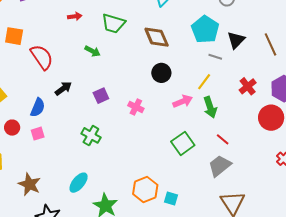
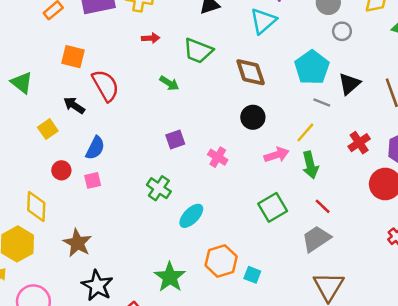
black arrow: (63, 88) -> (74, 105), moved, turned -114
cyan ellipse: (79, 183) -> (191, 216), moved

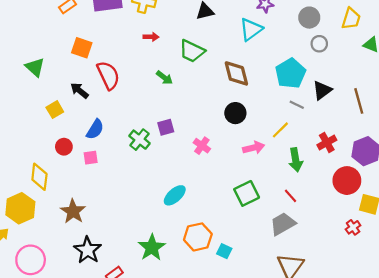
green arrow: (310, 165) -> (296, 160), moved
green cross: (159, 188) -> (139, 140), moved

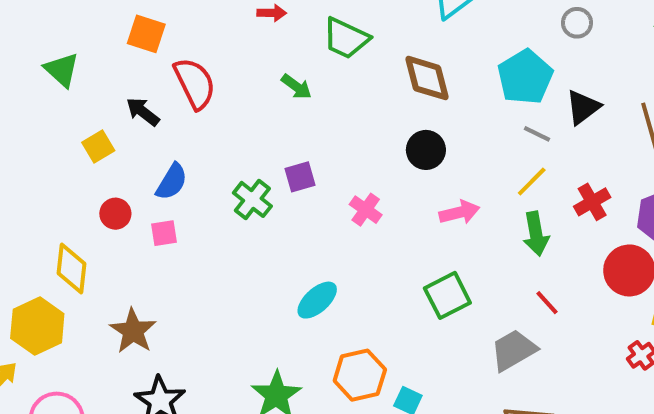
yellow line: (280, 130) -> (532, 181), moved
red line: (291, 196) -> (547, 303), moved

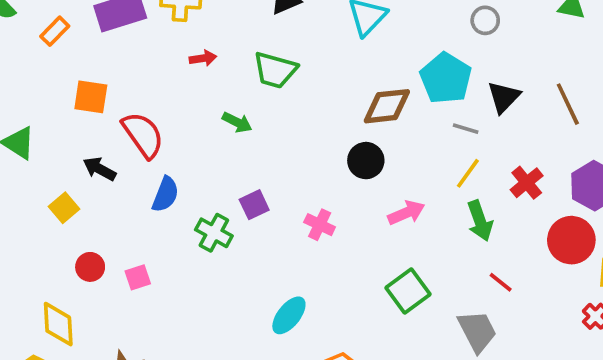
brown diamond: (427, 78) -> (387, 106), moved, turned -72
blue semicircle: (172, 182) -> (165, 194), moved
gray trapezoid: (514, 350) -> (477, 331), turned 102

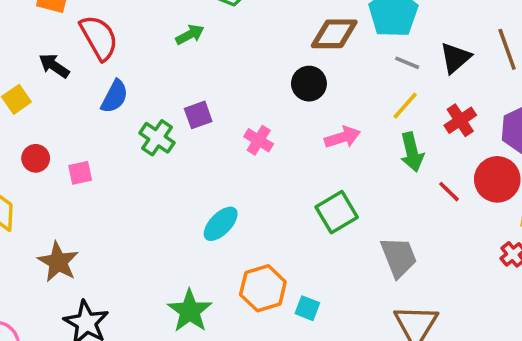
black triangle: (504, 97) -> (455, 58), moved
green arrow: (237, 122) -> (190, 35), turned -60
red line: (501, 282) -> (449, 192), moved

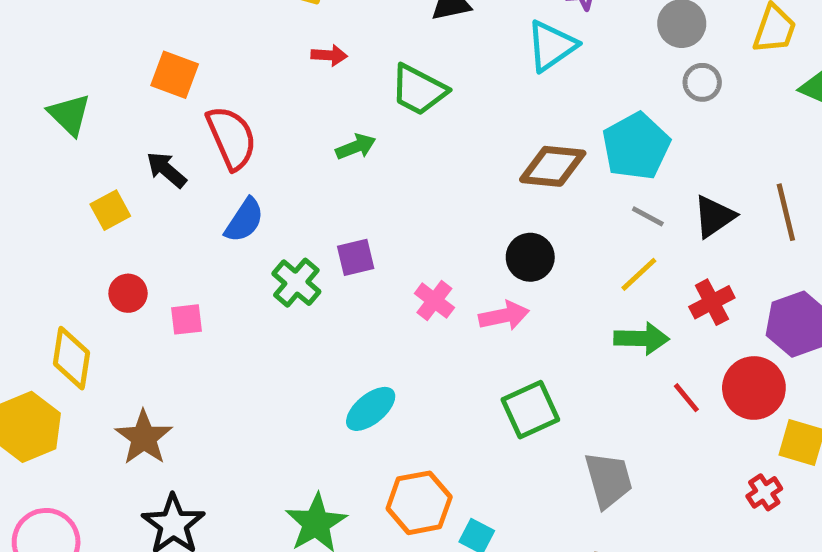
black circle: (309, 84) -> (530, 257), moved
pink arrow: (342, 137) -> (504, 316), moved
green arrow: (412, 152) -> (641, 339), turned -81

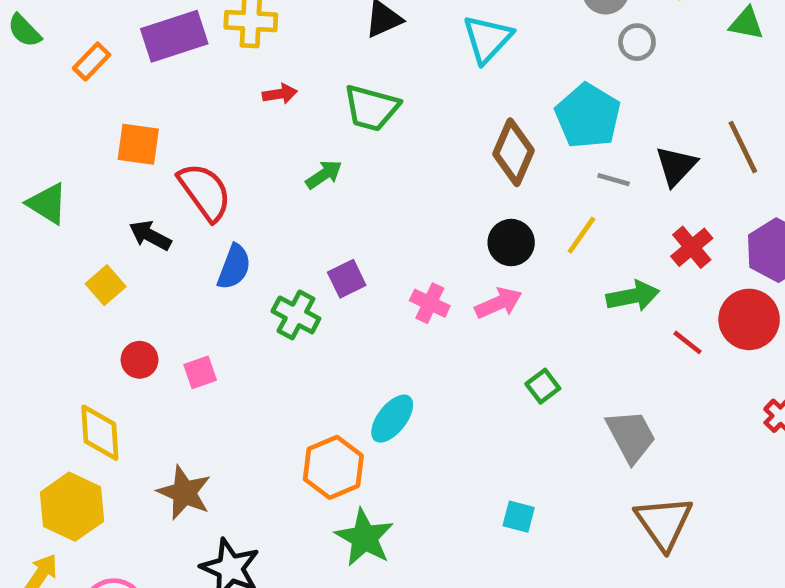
brown diamond: (553, 166) -> (513, 152), turned -60
yellow line: (639, 274) -> (581, 235), moved
green square: (530, 410) -> (543, 386), size x0.6
orange hexagon: (419, 503) -> (333, 467), moved

